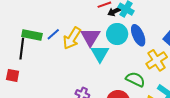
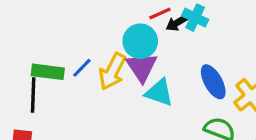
cyan circle: (117, 34) -> (140, 41), moved
blue ellipse: (138, 35) -> (213, 82), moved
cyan triangle: (100, 54) -> (159, 93), turned -36

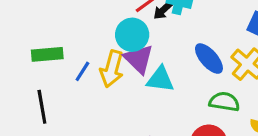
green rectangle: (48, 72) -> (47, 54), moved

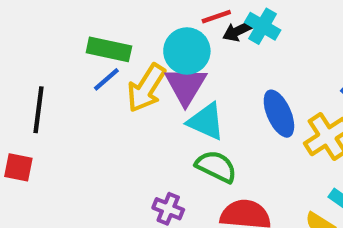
green rectangle: (47, 54) -> (109, 49), moved
green semicircle: (224, 102) -> (216, 166), moved

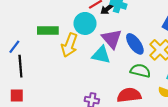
blue line: (106, 79) -> (14, 47), moved
purple triangle: (186, 86) -> (112, 39), moved
green semicircle: (216, 166) -> (140, 71), moved

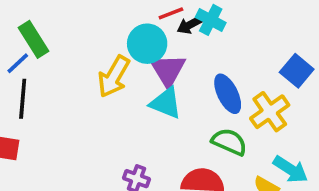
green rectangle: (48, 30) -> (33, 39), moved, turned 48
purple triangle: (112, 39) -> (168, 70), moved

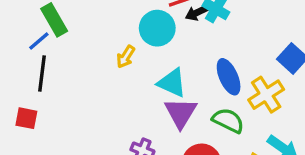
purple triangle: (168, 70) -> (181, 113), moved
yellow arrow: (114, 77) -> (126, 57), size x0.6

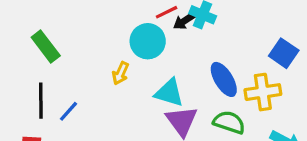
blue line: (39, 41) -> (69, 111), moved
yellow cross: (266, 95) -> (263, 92), turned 32

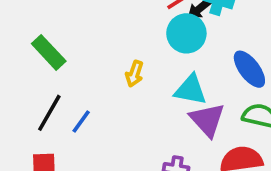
cyan circle: (148, 41) -> (186, 33), moved
black line: (41, 101) -> (49, 113), turned 36

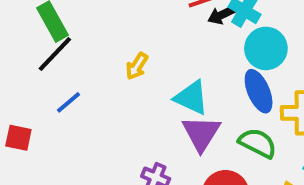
cyan circle: (186, 33) -> (266, 48), moved
black line: (49, 113) -> (55, 54), moved

